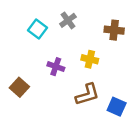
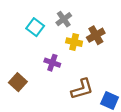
brown cross: (114, 30) -> (96, 35), moved, turned -36
yellow cross: (90, 59) -> (74, 42), moved

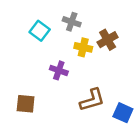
gray cross: (64, 19) -> (72, 22), turned -35
brown square: (18, 82) -> (26, 104), moved, turned -36

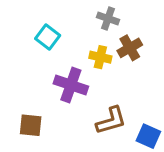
gray cross: (72, 22) -> (108, 18), moved
purple cross: (59, 70) -> (71, 85), size x1.5

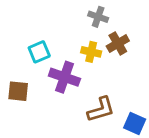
cyan square: (48, 37) -> (39, 52), moved, turned 30
brown square: (31, 125) -> (18, 91), moved

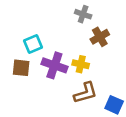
yellow cross: (91, 52) -> (81, 64), moved
brown square: (18, 91) -> (21, 68), moved

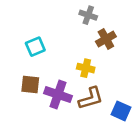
purple cross: (54, 65) -> (58, 95), moved
brown square: (21, 68) -> (30, 84), moved

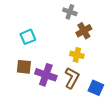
yellow cross: (86, 68) -> (77, 55), moved
brown L-shape: (91, 98) -> (72, 78), turned -45

